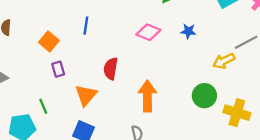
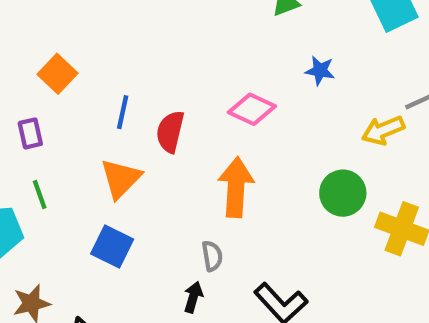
blue line: (86, 26) -> (123, 112), moved
pink diamond: (148, 32) -> (252, 109), moved
purple rectangle: (58, 69) -> (30, 133), moved

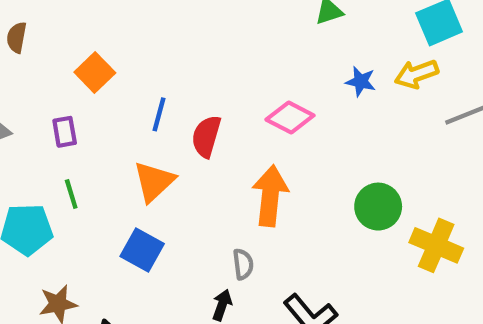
yellow arrow: (383, 130) -> (416, 74), moved

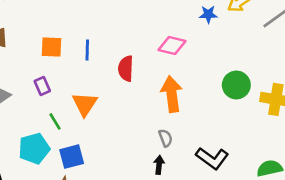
orange square: (95, 73) -> (52, 47), turned -30
blue line: (159, 114) -> (87, 50), moved
orange triangle: (154, 182) -> (85, 104), moved
blue square: (142, 250) -> (72, 157), moved, turned -30

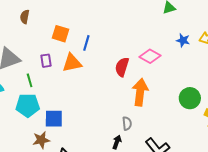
red semicircle: (126, 68) -> (122, 67), moved
orange triangle: (85, 104) -> (72, 63), moved, turned 30
green line: (55, 121) -> (30, 80), moved

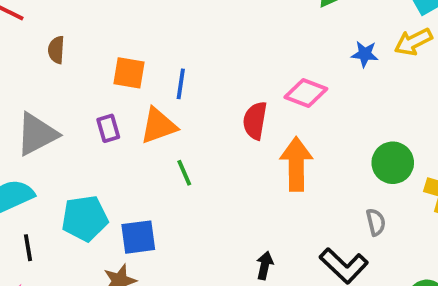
green line: (30, 80) -> (184, 173), moved
gray semicircle: (127, 123) -> (376, 222), moved

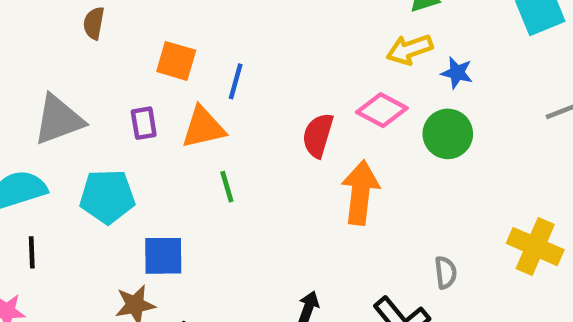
yellow arrow: (413, 42) -> (409, 49), moved
green circle: (393, 163) -> (448, 134), moved
cyan pentagon: (85, 218) -> (107, 196), moved

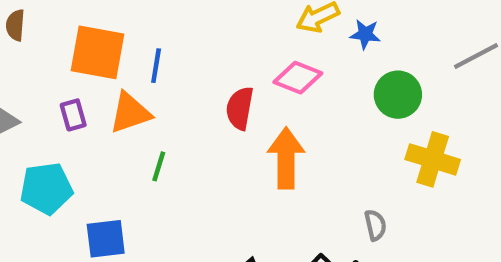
orange square: (176, 61) -> (97, 52), size x1.5
green circle: (448, 134) -> (398, 95), moved
green line: (227, 187) -> (159, 166), turned 40
yellow cross: (535, 247) -> (433, 159), moved

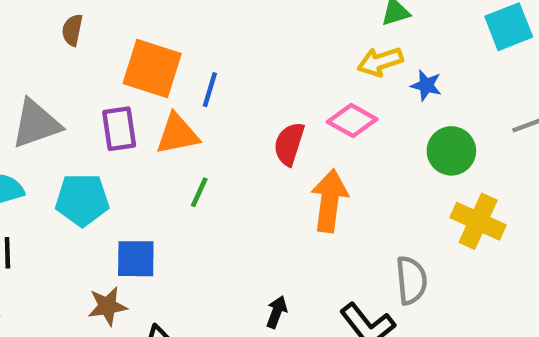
purple rectangle: (73, 115) -> (119, 129), size x1.4
gray semicircle: (375, 225) -> (411, 280), size x1.5

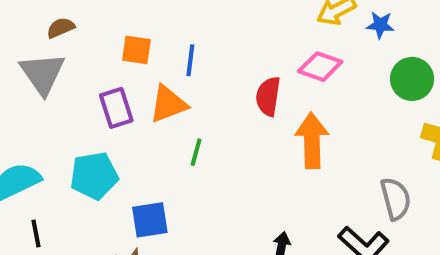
brown semicircle: (72, 30) -> (61, 28), turned 64
orange square: (152, 68) -> (136, 50), size x0.6
gray triangle: (36, 124) -> (42, 74), moved, turned -36

